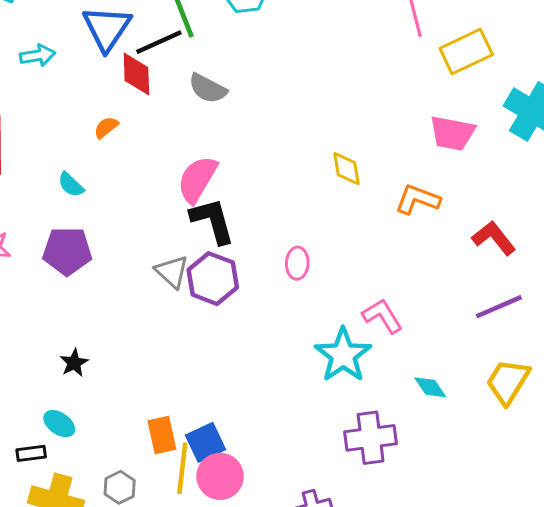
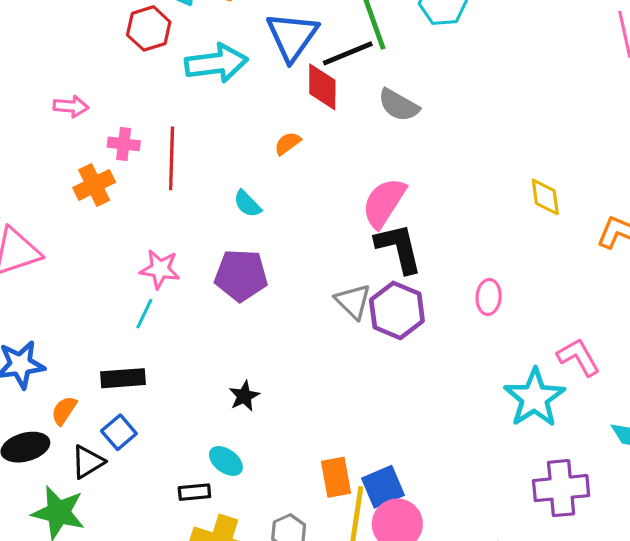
cyan arrow: (38, 55) -> (216, 63), size x1.6

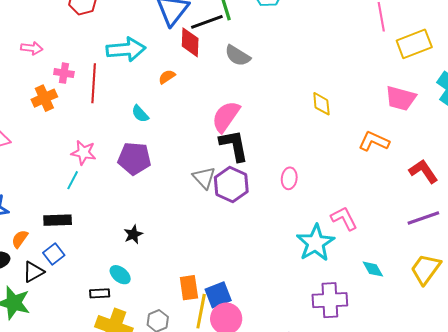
cyan arrow: (216, 63) -> (126, 49), moved
yellow diamond: (545, 197) -> (321, 104), moved

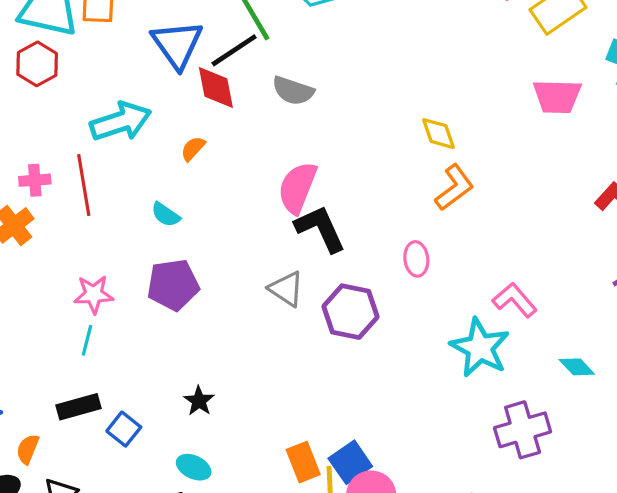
orange L-shape: (374, 141) -> (454, 188), moved, turned 132
purple hexagon: (231, 184) -> (351, 312), moved
blue square: (54, 254) -> (124, 429), moved

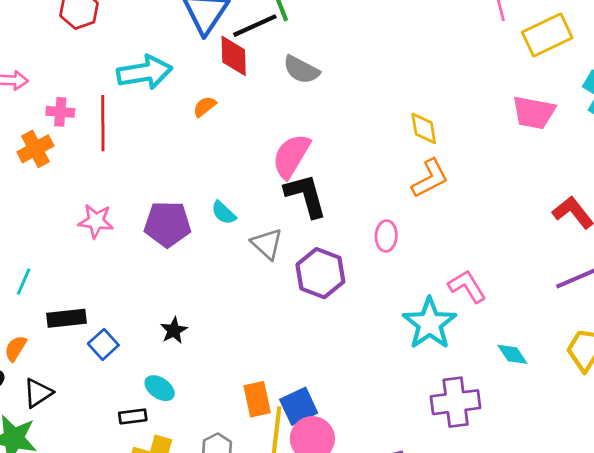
cyan semicircle: (166, 215) -> (224, 213), moved
cyan line: (87, 340) -> (24, 282), moved

